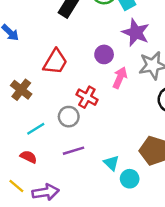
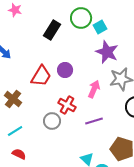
purple circle: (104, 54) -> (65, 70), moved
cyan line: (36, 129) -> (15, 131), moved
purple line: (74, 151) -> (94, 121), moved

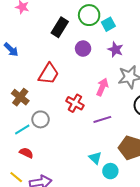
purple star: (107, 52) -> (115, 50), size x0.7
purple circle: (65, 70) -> (83, 49), moved
gray circle: (52, 121) -> (41, 119), moved

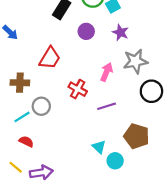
brown cross: (20, 97) -> (20, 83), turned -36

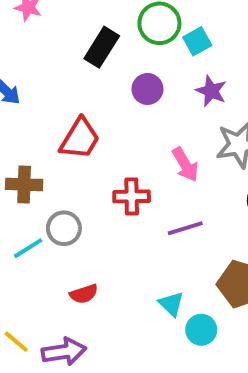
pink arrow: (107, 72) -> (185, 165), turned 126
red cross: (78, 89) -> (132, 196), turned -30
red semicircle: (26, 142) -> (84, 294), moved, turned 136

